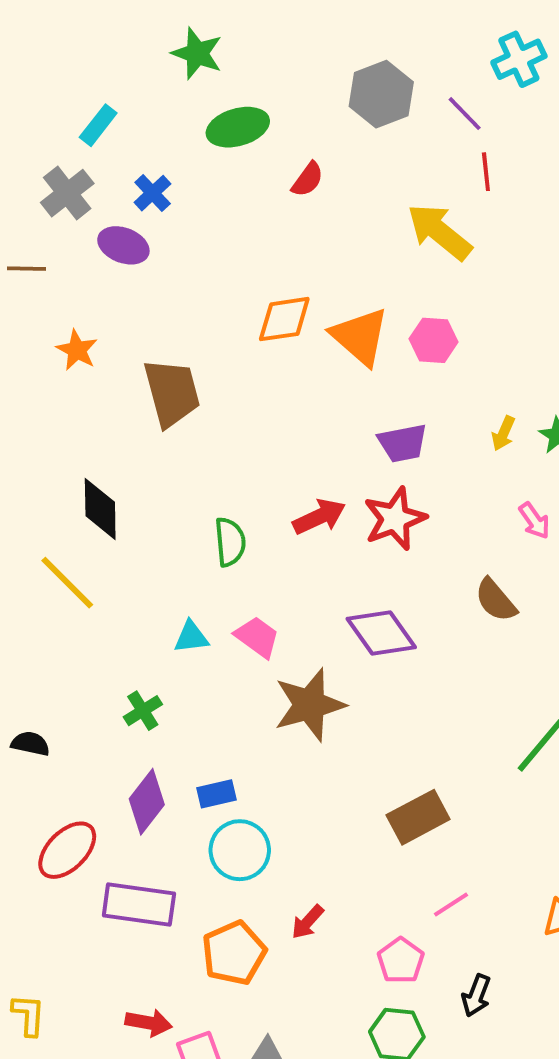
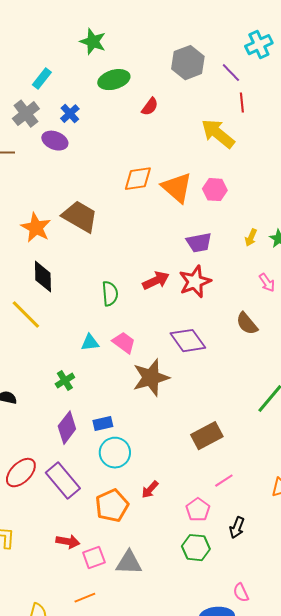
orange star: (77, 350) -> (36, 228), moved, size x1.4
brown trapezoid: (172, 393) -> (80, 217), turned -45
red ellipse: (67, 850) -> (21, 473), moved
purple rectangle: (139, 904) -> (63, 481), turned 42

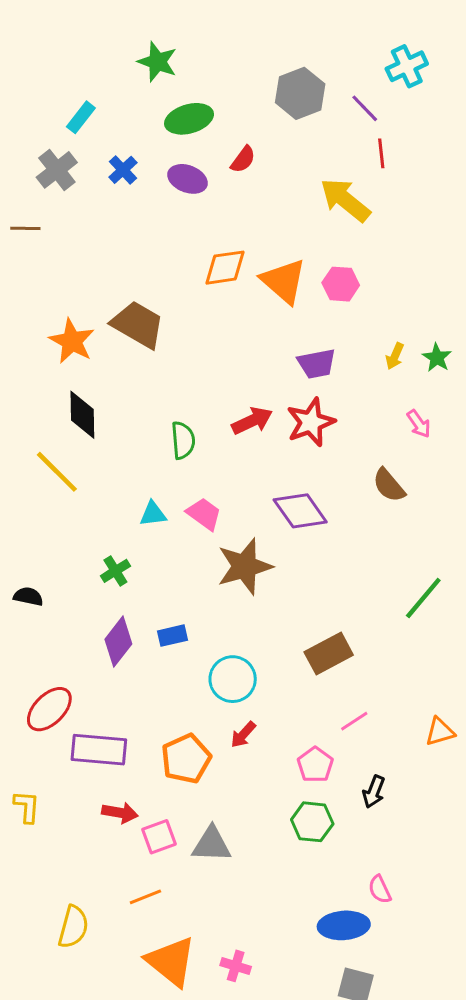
purple ellipse: (55, 141) -> (188, 179), moved
cyan circle: (115, 453) -> (233, 679), moved
purple rectangle: (63, 481) -> (99, 750), moved, turned -45

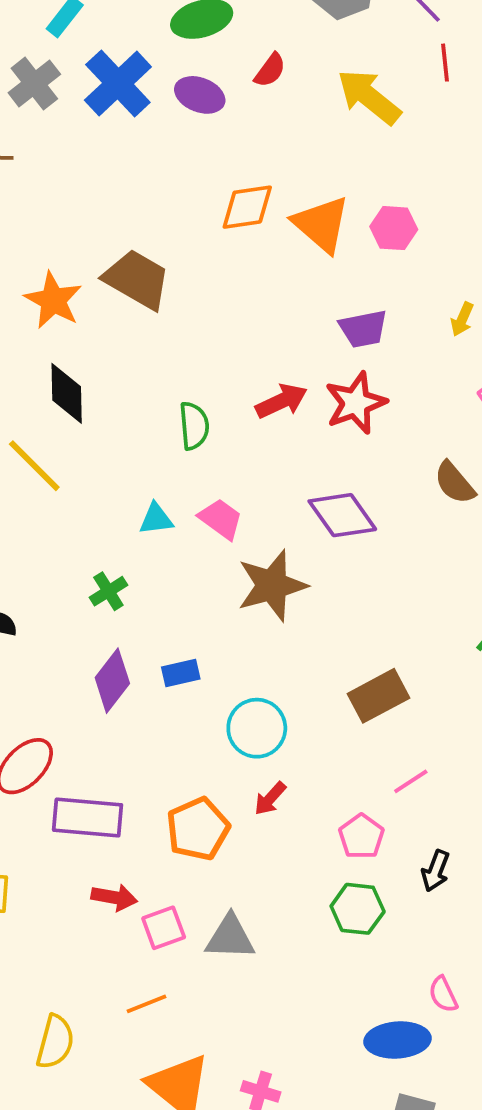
blue cross: (123, 170) -> (118, 83), size x1.8
yellow arrow: (345, 200) -> (369, 97), moved

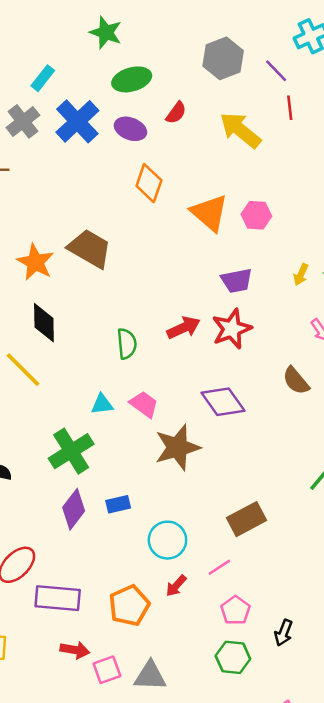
orange diamond: (247, 207) -> (149, 183), moved, turned -63
green cross: (108, 591) -> (71, 451), size x1.8
pink line: (411, 781) -> (219, 567), moved

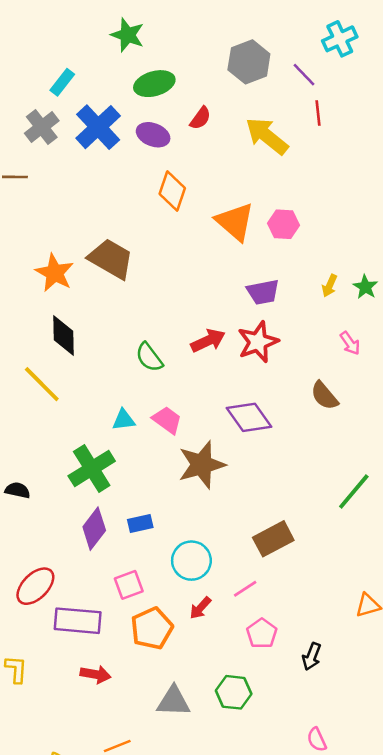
green semicircle: (127, 344) -> (149, 357), turned 148
green hexagon: (233, 657) -> (234, 692), moved
pink square: (107, 670) -> (129, 585), moved

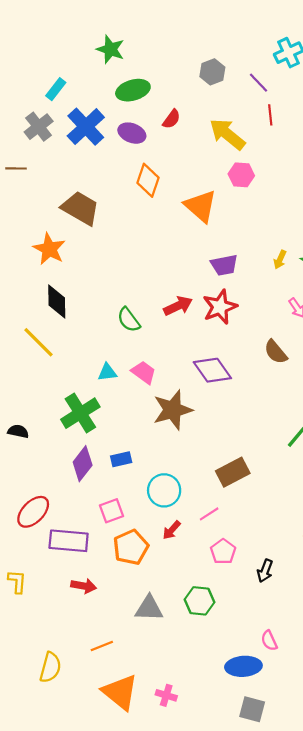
gray hexagon: (249, 62) -> (212, 72), size x0.7
pink hexagon: (283, 224) -> (241, 175), moved
brown trapezoid: (111, 259) -> (80, 208), moved

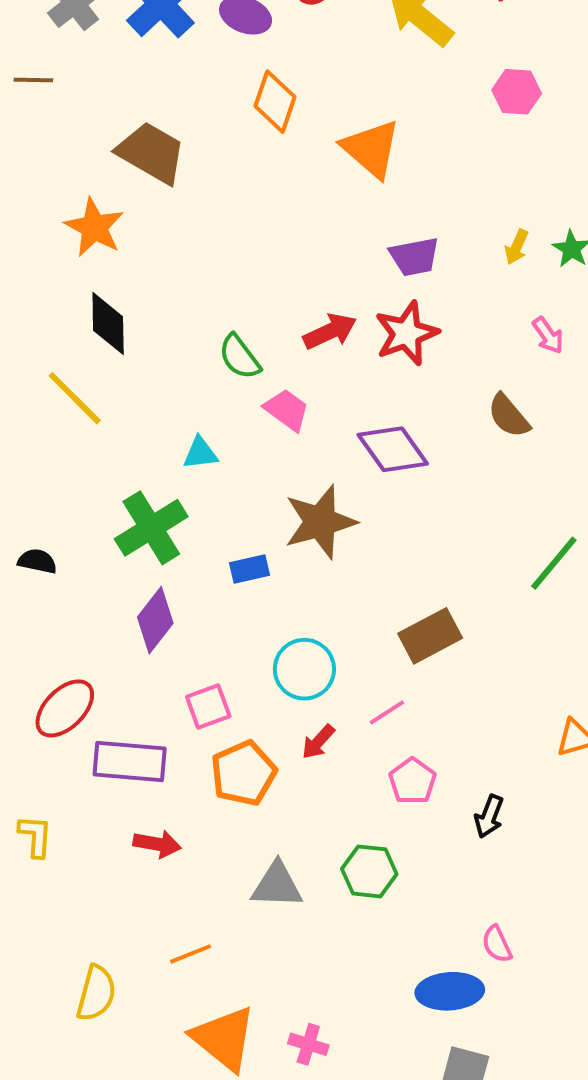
pink hexagon: (241, 175) -> (517, 92), moved
pink trapezoid: (144, 372) -> (287, 410), moved
blue rectangle: (121, 459) -> (249, 569), moved

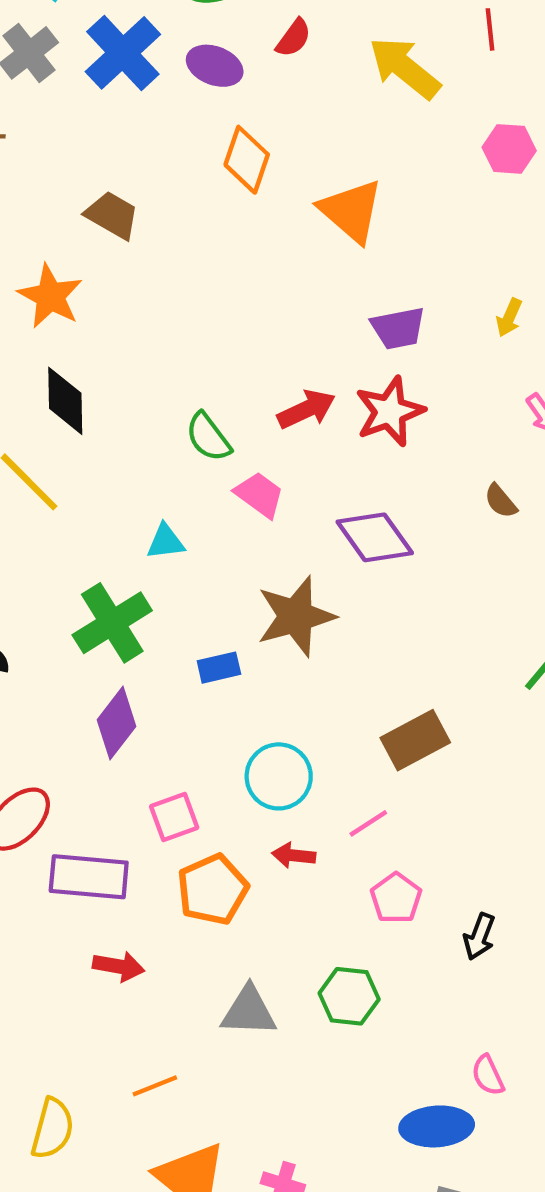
brown trapezoid: (151, 153) -> (112, 215), size x0.7
brown semicircle: (509, 416) -> (501, 501), size x0.7
red arrow: (318, 742) -> (294, 855), turned 54

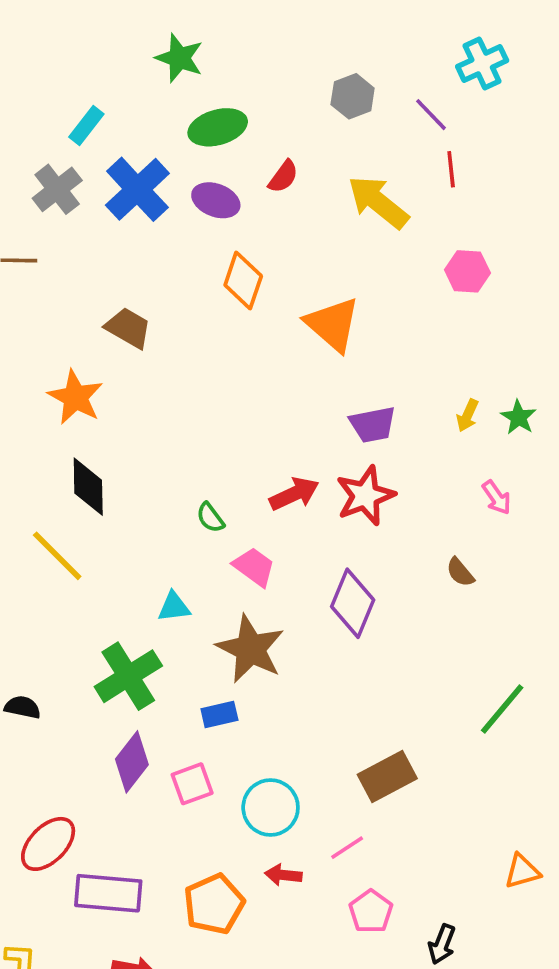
green semicircle: (208, 437) -> (210, 518), size x0.7
purple diamond: (375, 537) -> (353, 603), turned 58
brown star: (296, 616) -> (250, 649), moved, turned -30
pink square: (174, 817) -> (192, 784), moved

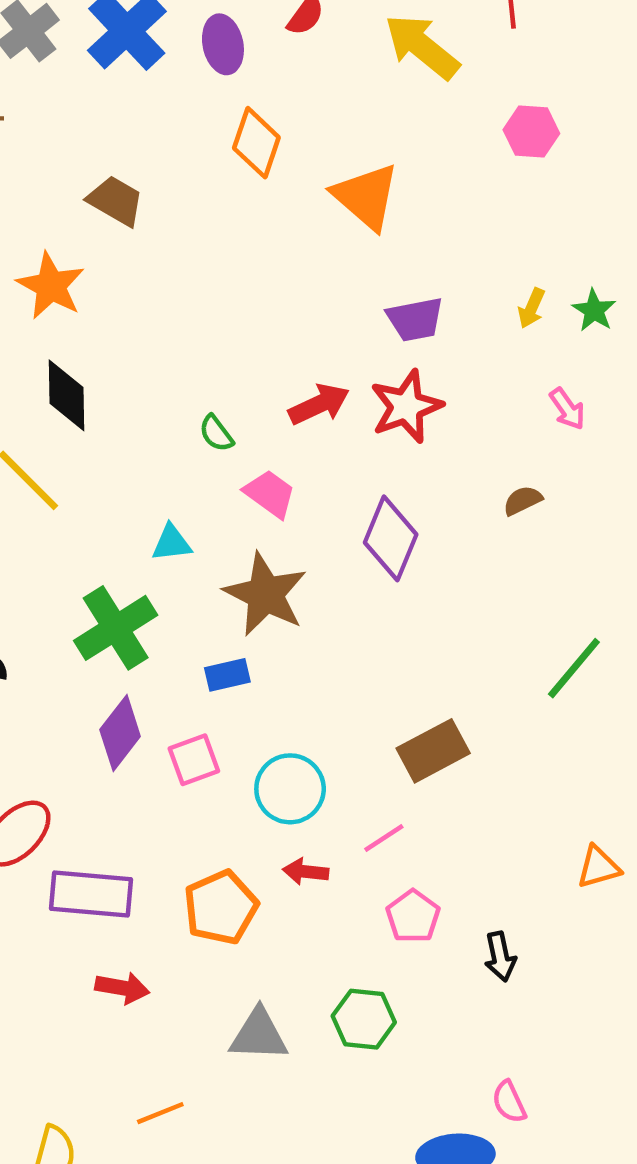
purple ellipse: (216, 200) -> (223, 44), turned 57
brown semicircle: (460, 572) -> (523, 500), turned 104
black arrow: (442, 944) -> (500, 957), turned -33

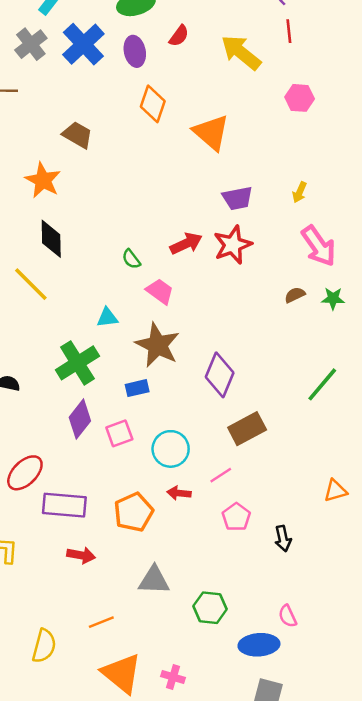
green star: (594, 310) -> (333, 298), moved, turned -30
pink arrow: (567, 409) -> (319, 246), size x1.8
purple diamond: (391, 538) -> (220, 375), moved
green hexagon: (364, 1019) -> (210, 608), moved

